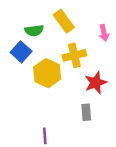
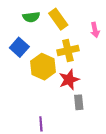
green semicircle: (34, 31) -> (31, 17), moved
red star: (96, 83) -> (69, 80), moved

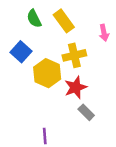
green semicircle: (31, 17) -> (34, 19), turned 70
gray rectangle: (79, 102) -> (86, 112), turned -40

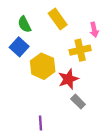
green semicircle: (34, 19) -> (24, 24), moved
yellow cross: (74, 55) -> (80, 50), moved

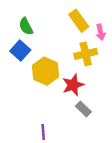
yellow rectangle: (58, 19) -> (79, 21), moved

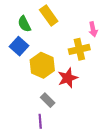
yellow rectangle: (79, 21) -> (49, 15), moved
gray rectangle: (83, 109) -> (48, 100), moved

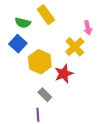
green semicircle: (24, 24) -> (23, 23), turned -49
yellow cross: (79, 49) -> (75, 47), turned -30

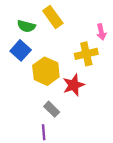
yellow cross: (75, 47) -> (86, 54), turned 30

